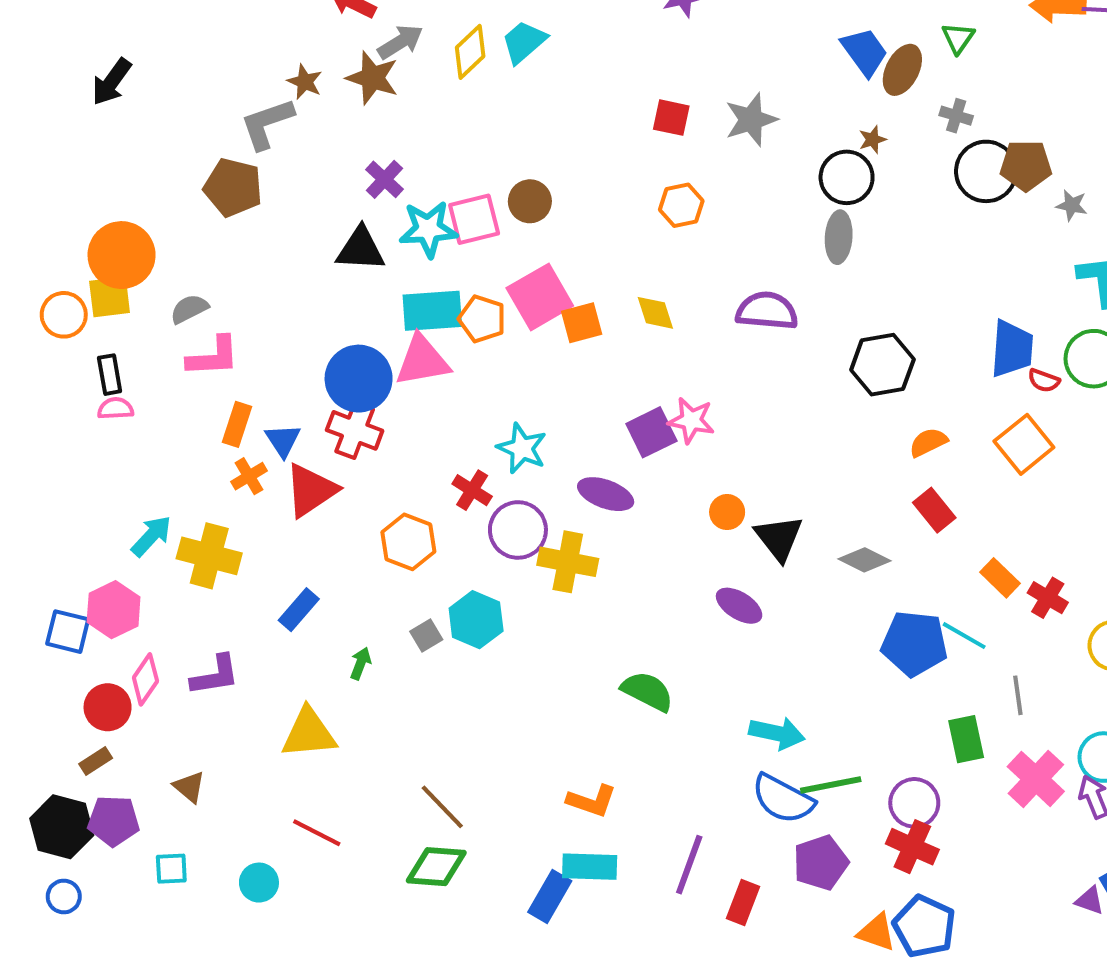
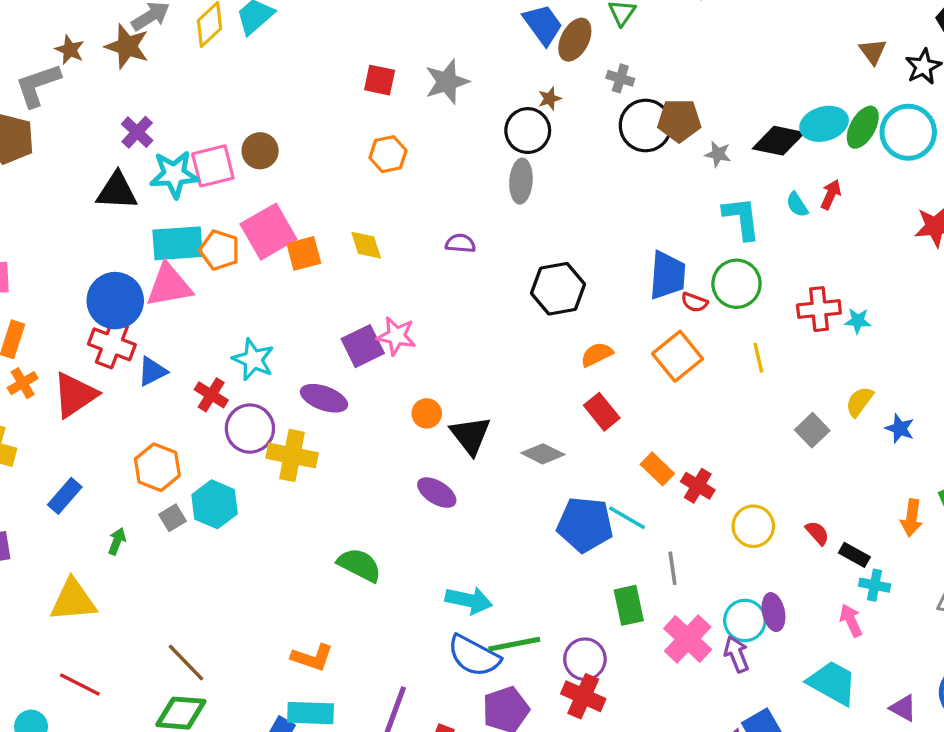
purple semicircle: (767, 311) -> (460, 243), size x0.6
blue triangle: (283, 440) -> (152, 371), moved, turned 36
orange hexagon: (408, 542) -> (157, 467), moved

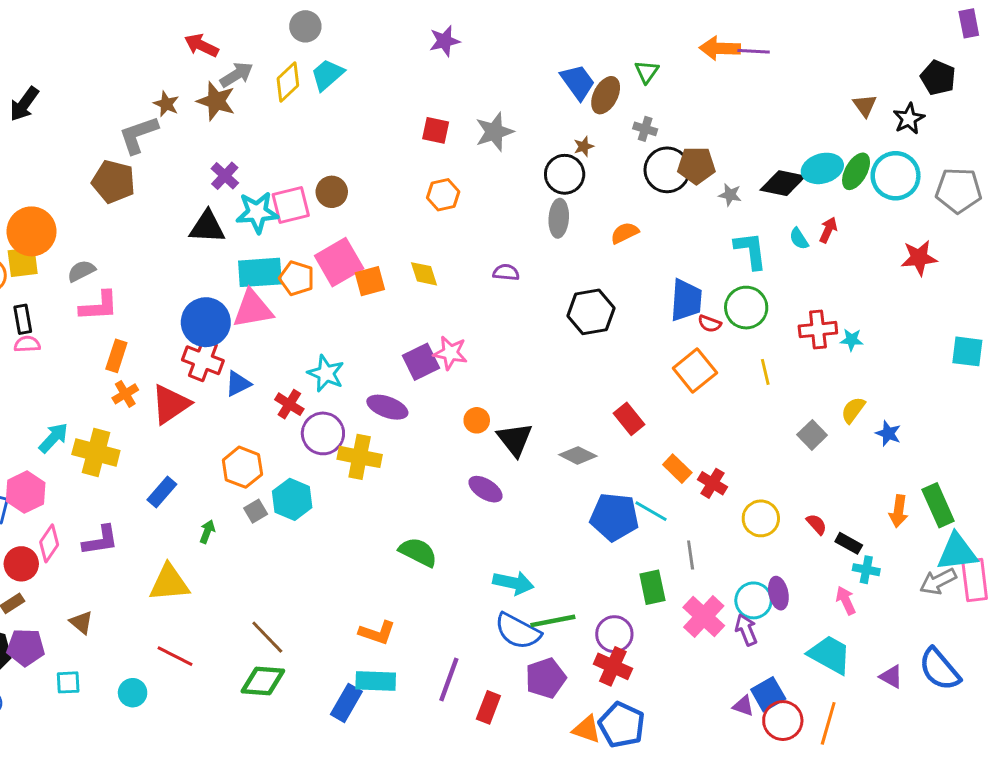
orange semicircle: (597, 354) -> (625, 233), moved

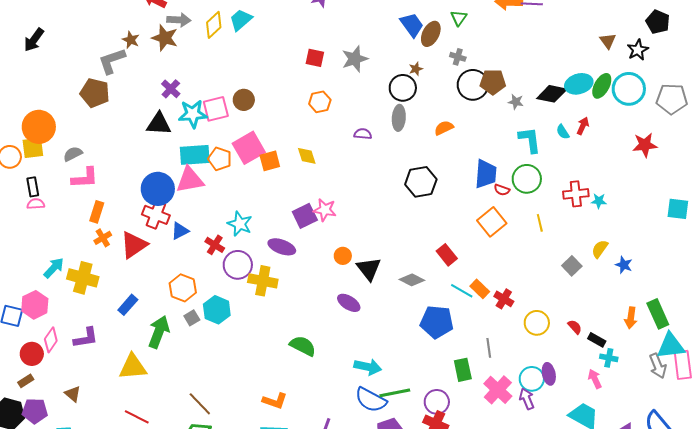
gray arrow: (237, 75) -> (179, 20), turned 35
purple semicircle: (506, 272) -> (363, 134), moved
cyan line: (651, 511) -> (462, 291), moved
green arrow: (207, 532) -> (159, 332), size x2.0
gray arrow: (938, 581) -> (658, 366), turned -85

